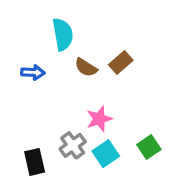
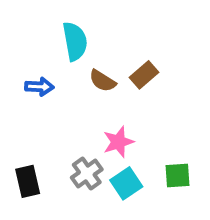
green square: (149, 147) -> (178, 175), turned 30
black rectangle: (35, 162) -> (28, 181), moved

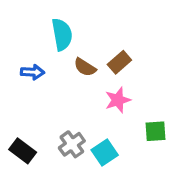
pink star: (118, 142) -> (118, 100), moved
green square: (178, 175) -> (155, 131), moved
black rectangle: (28, 181) -> (23, 151), turned -40

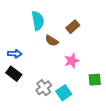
brown rectangle: (119, 62) -> (73, 27), moved
blue arrow: (32, 72) -> (15, 54), moved
black rectangle: (23, 151) -> (14, 74), moved

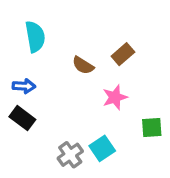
cyan semicircle: (38, 21) -> (35, 37), moved
brown rectangle: (73, 27) -> (123, 54), moved
gray cross: (44, 88) -> (70, 155), moved

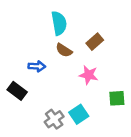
cyan semicircle: (35, 37) -> (59, 23), moved
blue arrow: (24, 86) -> (37, 66), moved
pink star: (115, 97) -> (89, 75), turned 30

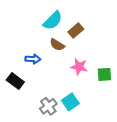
cyan semicircle: (59, 23) -> (53, 21), turned 55
brown rectangle: (95, 42) -> (76, 30), moved
green square: (117, 98) -> (104, 74), moved

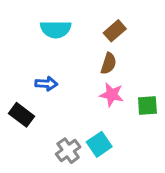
cyan semicircle: (53, 21) -> (56, 29), moved, turned 45
brown rectangle: (76, 30) -> (115, 31), moved
brown semicircle: (57, 45) -> (109, 63), moved, turned -104

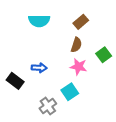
blue arrow: (46, 84) -> (39, 68), moved
green square: (147, 105) -> (104, 55), moved, turned -32
cyan square: (99, 144) -> (70, 92), moved

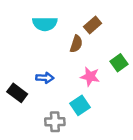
brown semicircle: (76, 45) -> (76, 44), moved
gray cross: (48, 106) -> (55, 122), turned 35

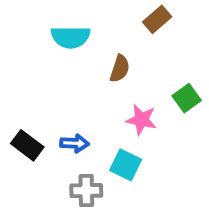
brown rectangle: (93, 25) -> (157, 19), moved
blue arrow: (45, 78) -> (75, 143), moved
cyan square: (80, 105) -> (126, 165), turned -30

